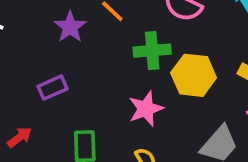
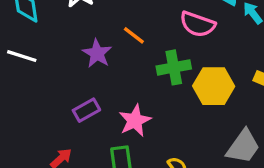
pink star: (146, 109) -> (135, 121), moved

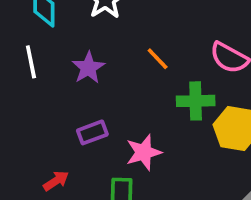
purple star: (97, 53) -> (88, 68), moved
white line: (22, 56) -> (31, 62), turned 52

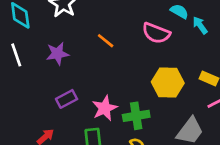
purple star: (88, 68) -> (57, 54), turned 30
green cross: (196, 101) -> (136, 116), moved

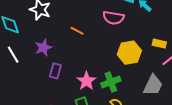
purple rectangle: (67, 99) -> (55, 71), moved, turned -35

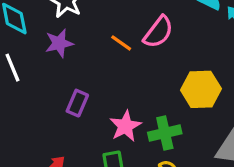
pink semicircle: (113, 18) -> (158, 32), moved, turned -70
purple star: (43, 48) -> (59, 43), moved

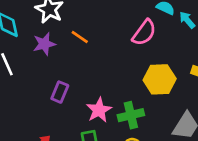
pink semicircle: (158, 32) -> (144, 33), moved
orange line: (121, 43) -> (80, 37), moved

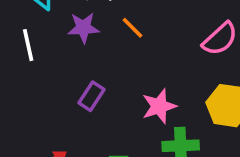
pink star: (99, 110) -> (159, 106), moved

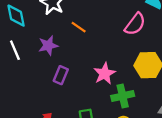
purple star: (83, 28) -> (48, 46), moved

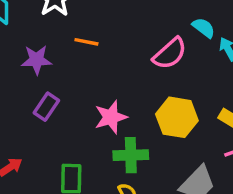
orange line: (79, 27) -> (86, 42), turned -35

